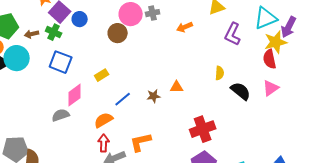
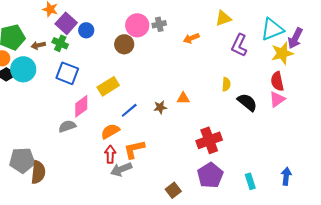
red semicircle: (270, 59) -> (277, 81), moved
yellow rectangle: (102, 75) -> (108, 86), size x1.5
orange L-shape: (141, 142) -> (134, 149), moved

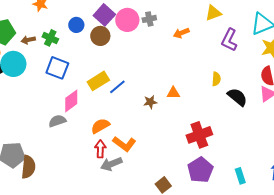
purple square: (66, 23) -> (104, 15), moved
brown circle: (124, 44) -> (100, 36), moved
blue line: (129, 110) -> (117, 87), moved
orange L-shape: (134, 149) -> (124, 144), turned -130

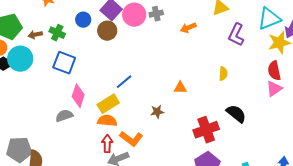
yellow rectangle: (98, 81) -> (108, 104), moved
black semicircle: (237, 97) -> (236, 114), moved
pink diamond: (71, 101) -> (78, 96), turned -35
brown star: (150, 102) -> (157, 112), moved
orange semicircle: (100, 126) -> (107, 121), turned 36

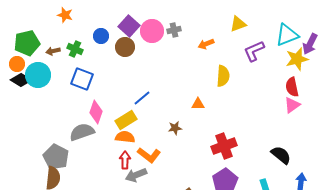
purple L-shape: (236, 35) -> (254, 51), turned 40
yellow semicircle: (223, 74) -> (223, 76), moved, size x1.5
black semicircle: (236, 114) -> (281, 155), moved
gray semicircle: (64, 116) -> (82, 132), size x1.4
gray pentagon: (19, 150) -> (56, 157), moved, turned 30

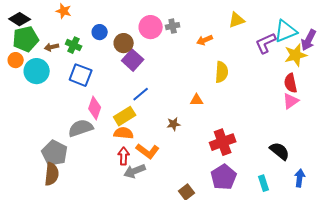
purple square: (129, 26) -> (133, 60), moved
purple L-shape: (254, 51) -> (266, 43), moved
black diamond: (21, 80) -> (20, 19), moved

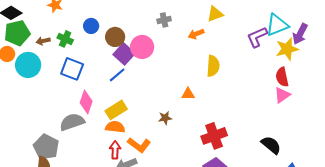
yellow triangle: (237, 20) -> (215, 14), moved
pink circle: (151, 27) -> (142, 47), moved
blue line: (141, 94) -> (117, 75), moved

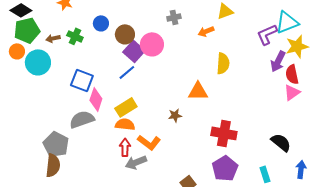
purple arrow: (300, 34) -> (278, 61), moved
blue square: (72, 69) -> (82, 80), moved
orange triangle: (188, 94) -> (198, 91), size x1.5
red cross: (214, 136) -> (224, 133), turned 30

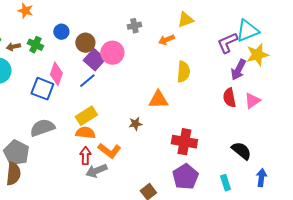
red semicircle: (292, 74) -> (229, 98), moved
pink diamond: (96, 99) -> (56, 74), moved

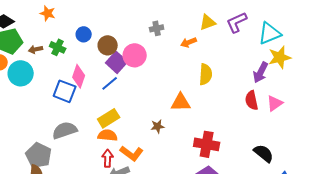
purple L-shape: (227, 43) -> (237, 22), moved

